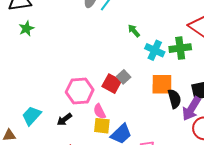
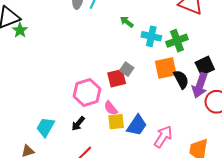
green star: (26, 29) -> (20, 30), moved
green cross: (180, 48) -> (177, 41), moved
red square: (112, 84) -> (117, 78), turned -30

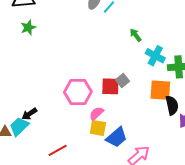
green star: (20, 30) -> (28, 27), moved
pink semicircle: (111, 108) -> (96, 113), turned 70
black arrow: (78, 124) -> (29, 114), moved
cyan trapezoid: (45, 127) -> (19, 126), moved

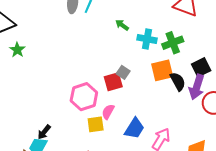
yellow square: (98, 128) -> (96, 124), moved

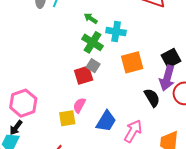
green cross: (173, 43) -> (92, 42), moved, turned -35
black semicircle: (178, 81) -> (152, 98), moved
pink hexagon: (84, 97) -> (23, 103), moved

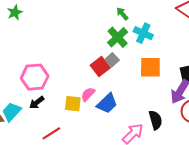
red square: (84, 75) -> (100, 66), turned -36
black semicircle: (152, 98) -> (155, 120), moved
blue trapezoid: (106, 121) -> (107, 103), moved
black arrow: (16, 128) -> (37, 103), moved

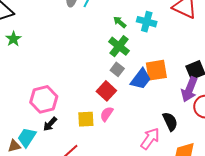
cyan cross: (143, 33) -> (147, 22), moved
red square: (100, 66) -> (106, 91), moved
pink semicircle: (88, 94) -> (107, 114), moved
blue trapezoid: (107, 103) -> (141, 79), moved

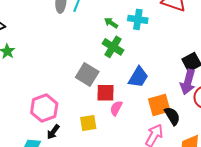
gray square: (117, 69) -> (87, 74), moved, size x1.6
orange square: (156, 70) -> (159, 105), moved
red square: (106, 91) -> (105, 93), turned -36
pink semicircle: (107, 114) -> (116, 108), moved

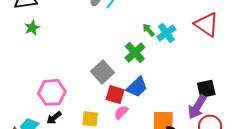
cyan cross: (138, 19) -> (166, 33), turned 30
green arrow: (111, 23) -> (149, 30), moved
blue trapezoid: (138, 77) -> (137, 87), moved

